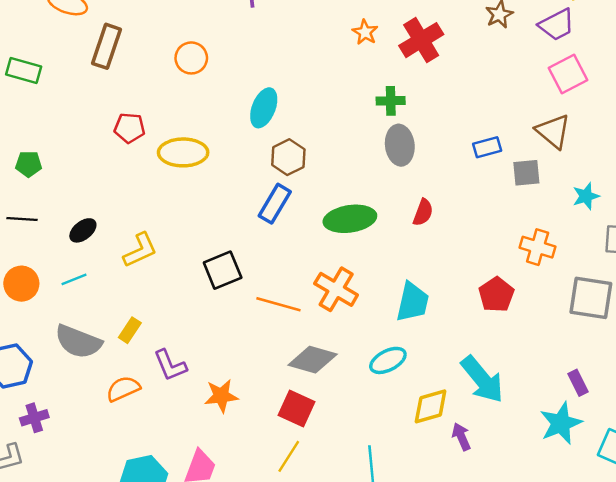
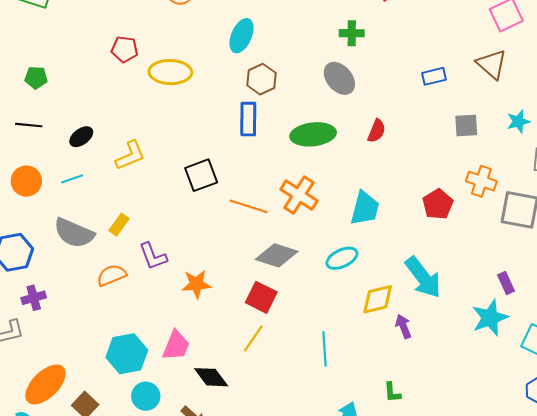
gray ellipse: (400, 145) -> (339, 78), moved, turned -36
gray square: (526, 173) -> (466, 125), moved
blue rectangle: (275, 204) -> (248, 119), turned -32
orange cross: (538, 247) -> (481, 181), moved

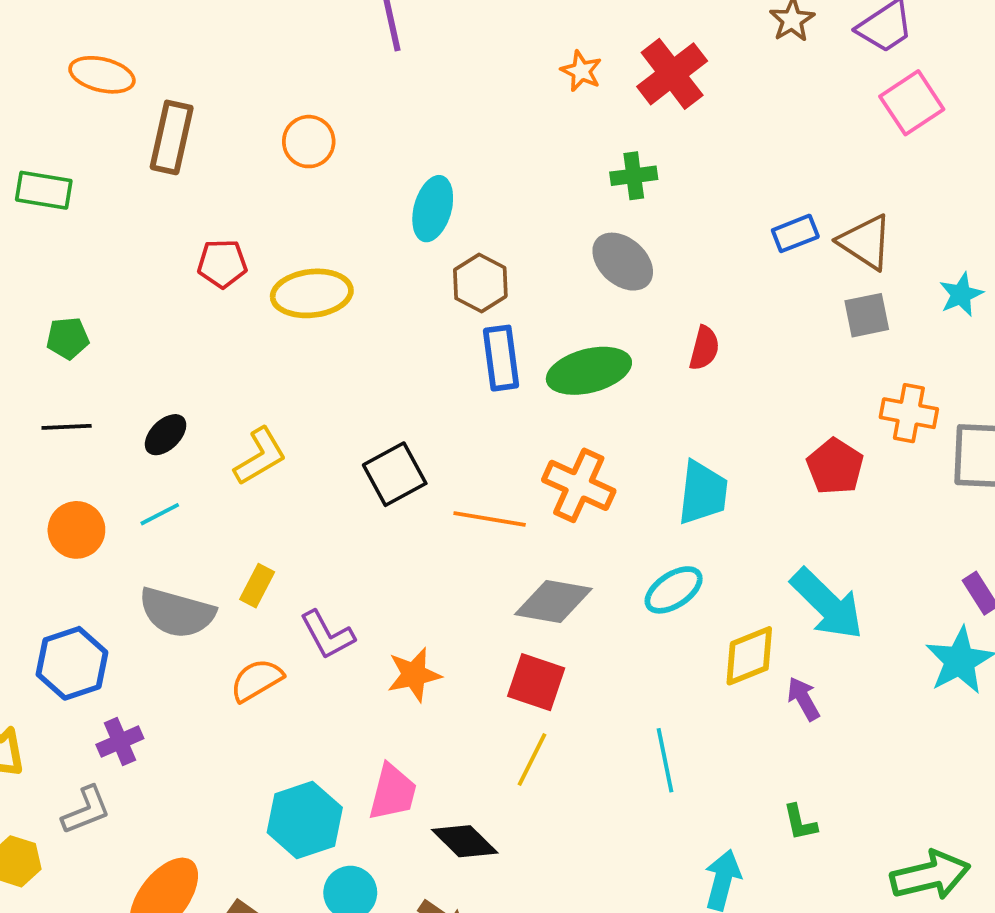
brown triangle: (492, 64) -> (865, 242), moved
blue rectangle: (248, 119) -> (501, 358), moved

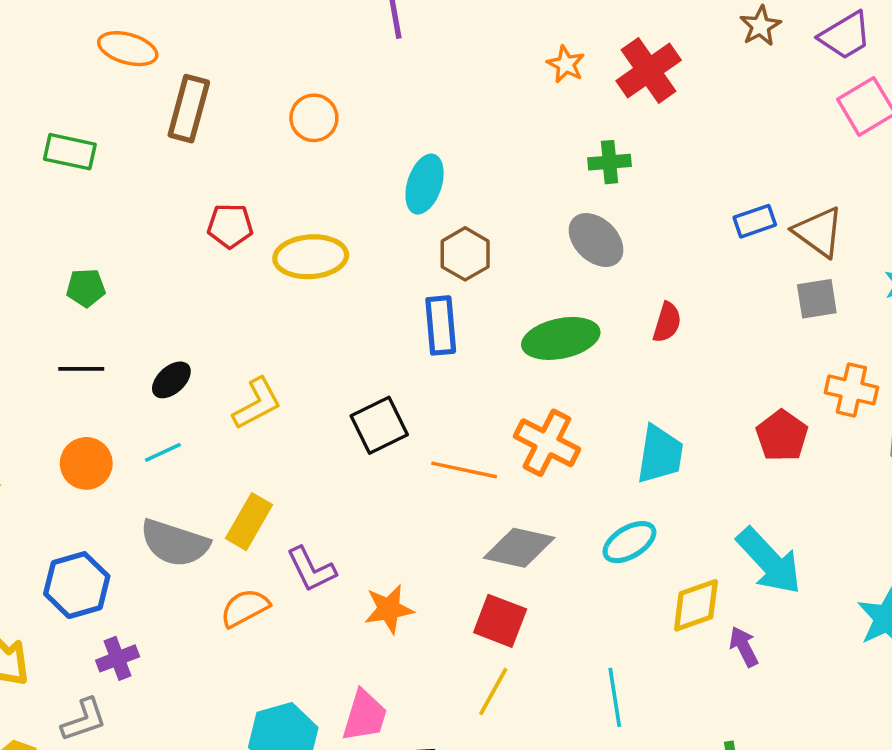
blue rectangle: (501, 358) -> (441, 325), moved
yellow rectangle: (257, 586) -> (249, 522), size x1.4

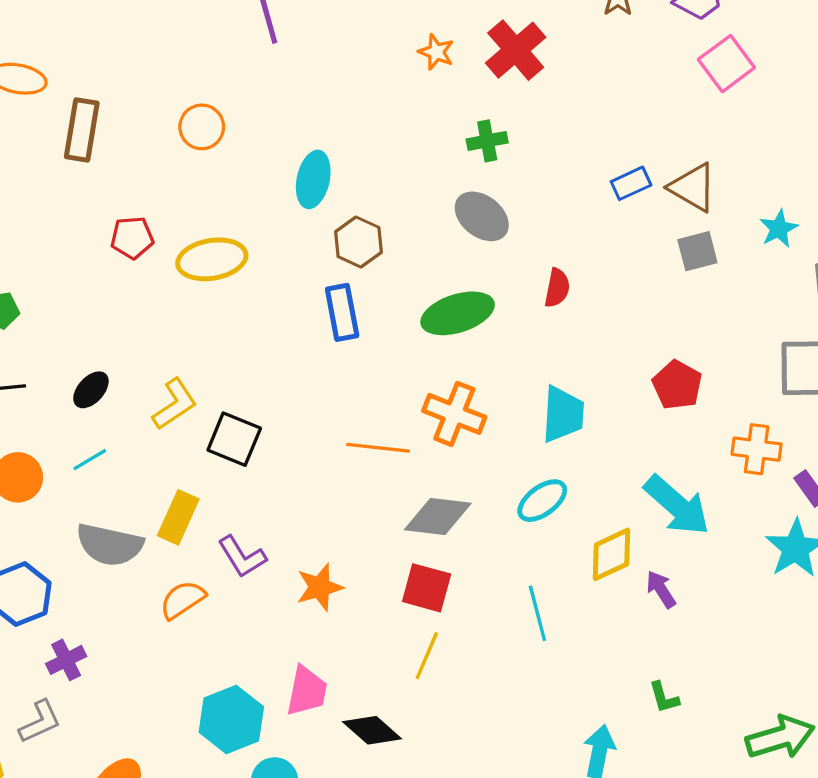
orange cross: (851, 390) -> (757, 449), moved
black square: (379, 425) -> (234, 439), moved, turned -36
cyan line: (615, 697) -> (537, 613), moved

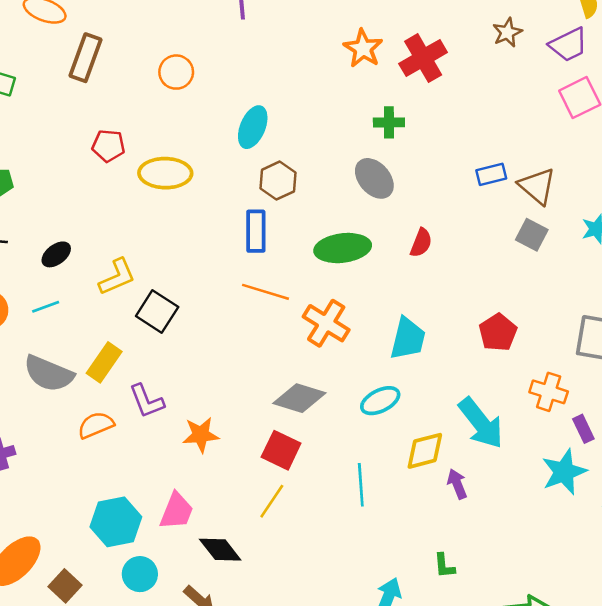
orange star: (436, 52) -> (363, 48), size x1.4
gray square: (697, 251) -> (532, 235), turned 32
orange line: (378, 448) -> (266, 292), moved

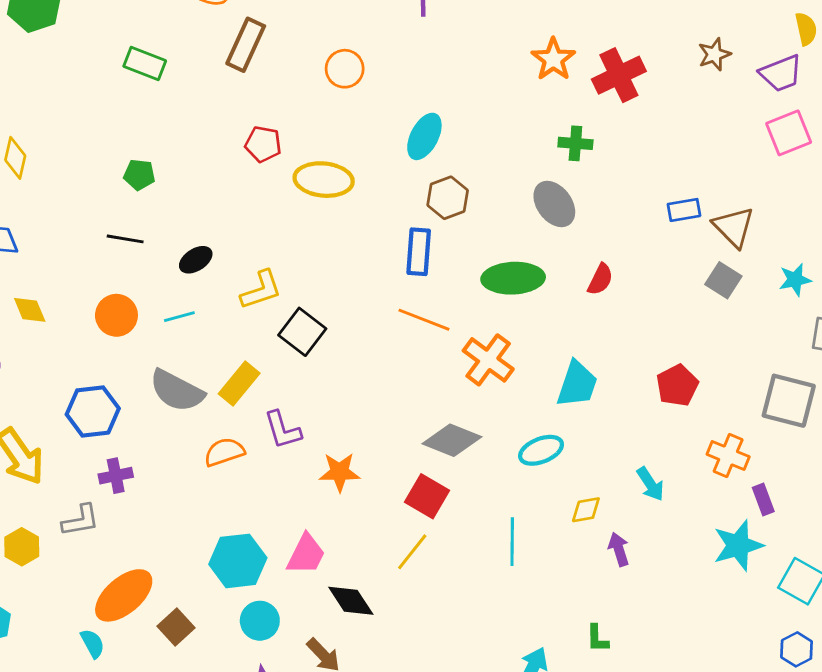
cyan arrow: (481, 423) -> (650, 484), size x0.6
yellow diamond: (425, 451) -> (586, 510), size x0.7

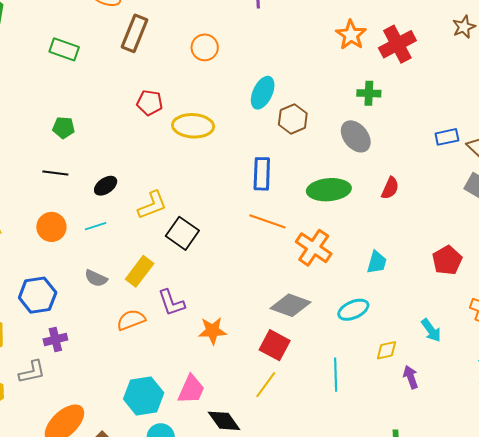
brown hexagon: (448, 198) -> (293, 119), moved
cyan trapezoid: (577, 384) -> (377, 262), size x0.7
gray semicircle: (177, 391) -> (96, 278), size x0.6

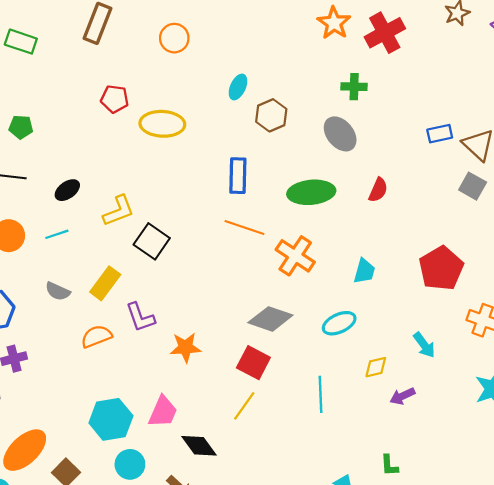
cyan ellipse: (263, 93) -> (238, 87), size x0.7
red pentagon: (447, 260) -> (441, 268), size x1.4
purple arrow: (411, 377) -> (402, 396), turned -95

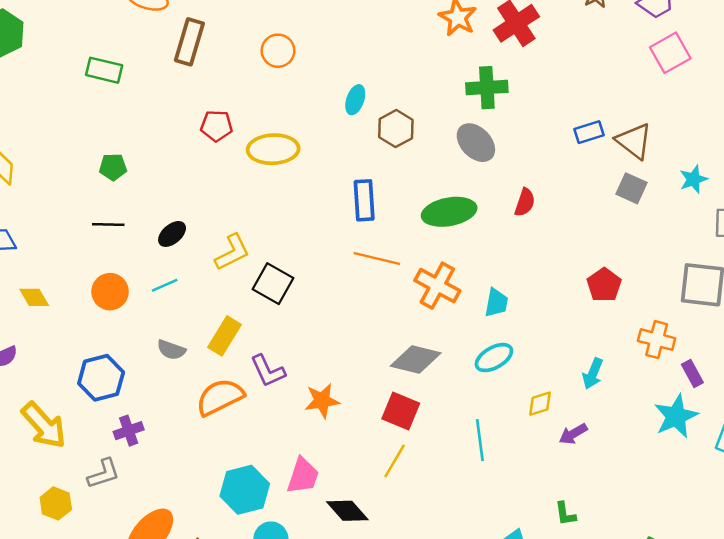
green cross: (354, 87) -> (487, 88), size x1.4
red pentagon: (441, 268) -> (604, 285), size x0.7
cyan trapezoid: (364, 271) -> (496, 303), moved
orange semicircle: (96, 336) -> (220, 397), size x1.4
cyan arrow: (424, 345) -> (593, 374), turned 64

